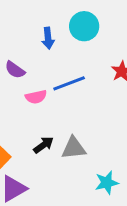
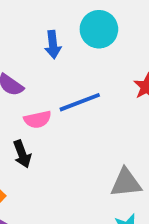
black arrow: (44, 145) -> (22, 154), moved, turned 105
gray triangle: (74, 148) -> (126, 183), moved

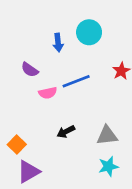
black arrow: (22, 154) -> (66, 132), moved, turned 84

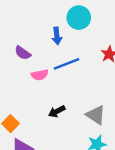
blue arrow: (58, 43) -> (57, 36), moved
gray triangle: (107, 135) -> (96, 115), turned 40

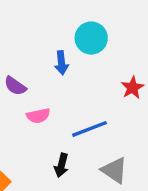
blue line: (67, 64) -> (90, 129), moved
black arrow: (57, 111) -> (61, 165), turned -49

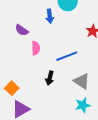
pink semicircle: (38, 116) -> (36, 48), turned -80

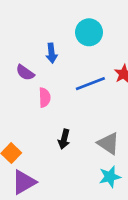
blue arrow: (50, 16) -> (52, 53), moved
blue line: (67, 56) -> (90, 84), moved

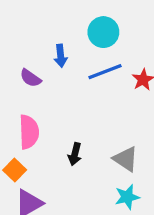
blue line: (90, 84) -> (105, 72), moved
pink semicircle: (45, 98) -> (29, 132), moved, size x1.5

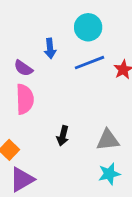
pink semicircle: (29, 132) -> (25, 99), moved
gray triangle: (126, 159) -> (108, 140), turned -40

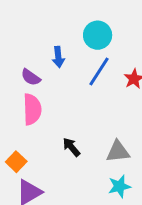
blue line: (90, 63) -> (99, 72), turned -36
black arrow: (63, 136) -> (71, 147), turned 126

